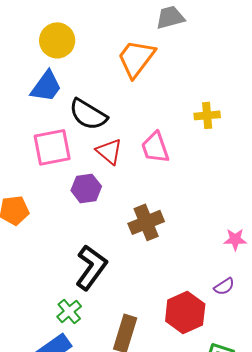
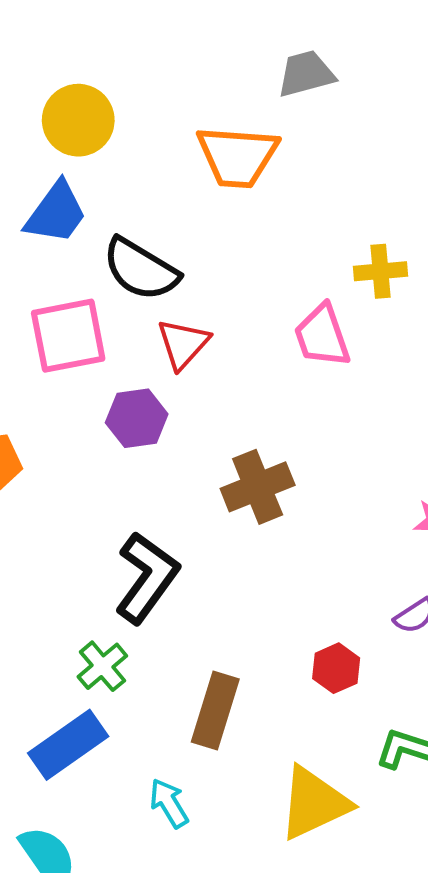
orange trapezoid: (136, 58) -> (237, 156), turned -123
pink trapezoid: (155, 147) -> (322, 336), moved
red triangle: (109, 151) -> (183, 344), turned 32
red hexagon: (185, 312) -> (336, 668), size x0.6

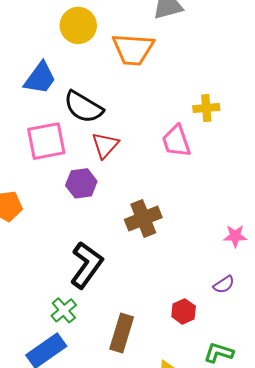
yellow circle: (78, 120) -> (78, 25), moved

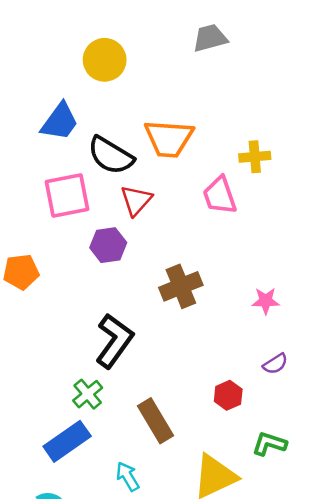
orange trapezoid: (133, 49) -> (169, 139), moved
pink star: (235, 236) -> (266, 301), moved
brown rectangle: (122, 333) -> (155, 421), turned -48

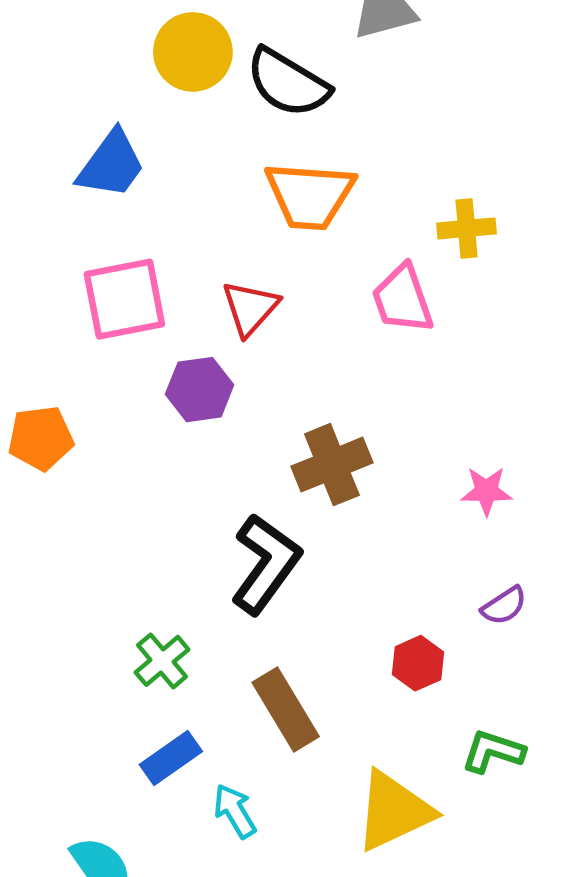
black semicircle: (111, 156) -> (288, 83), moved
black L-shape: (114, 341) -> (266, 564), moved
blue rectangle: (67, 441) -> (171, 758), moved, size x0.7

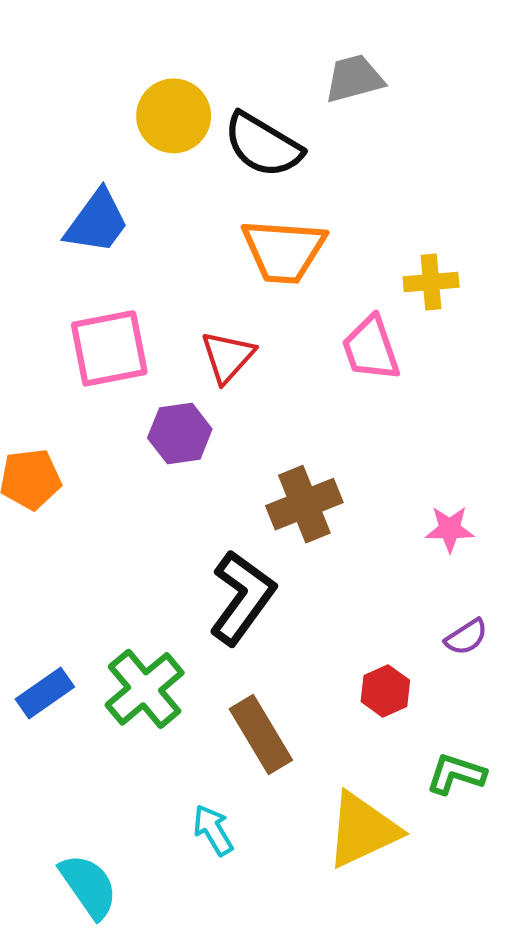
green cross: (162, 661) -> (145, 689), size x1.5
blue rectangle: (171, 758) -> (45, 693), moved

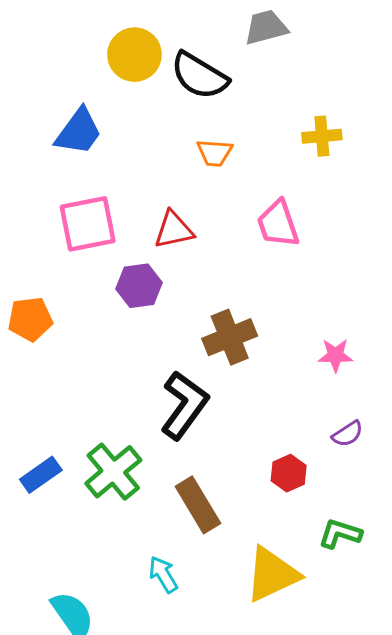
orange trapezoid: (284, 251) -> (215, 153), size x0.6
yellow cross: (431, 282) -> (322, 136), moved
red triangle: (228, 357) -> (174, 230), turned 36

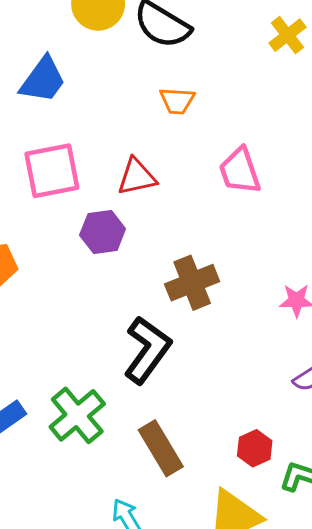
yellow cross: (322, 136) -> (287, 35), moved, turned -33
red hexagon: (289, 473) -> (255, 448), moved

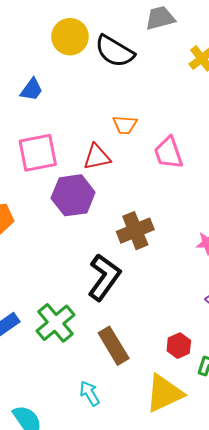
blue trapezoid: (43, 80) -> (32, 90), size x0.7
orange trapezoid: (177, 101) -> (125, 125), moved
purple hexagon: (103, 232) -> (73, 195), size x1.4

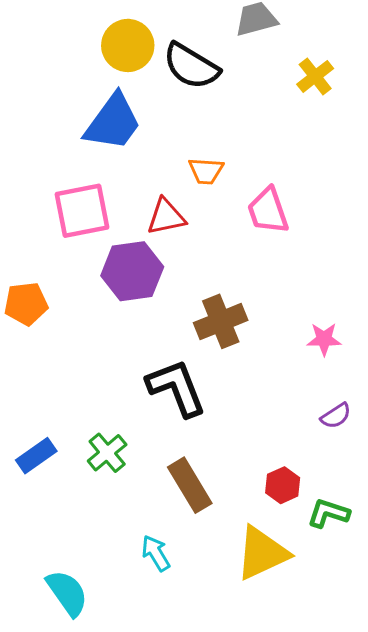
blue trapezoid: (32, 90) -> (113, 122), moved, size x1.8
black L-shape: (104, 277) -> (176, 388), turned -57
green cross: (55, 323) -> (107, 453), size x0.7

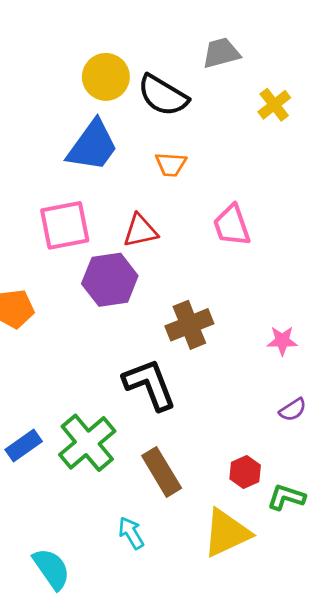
orange trapezoid: (206, 171) -> (171, 164), moved
green cross: (107, 453) -> (87, 443), size x1.6

